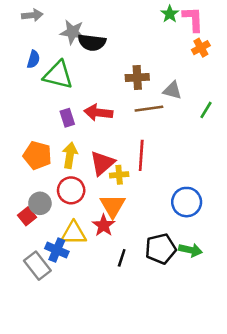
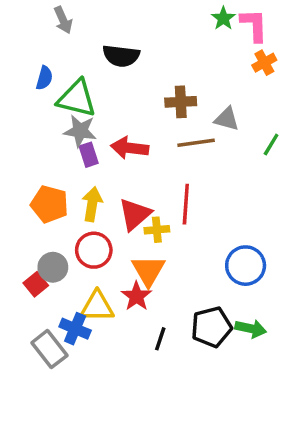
gray arrow: (32, 15) -> (63, 20), moved, turned 72
gray star: (72, 32) -> (80, 131), moved

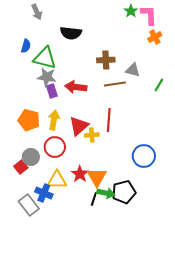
orange triangle: (148, 271) -> (97, 177), moved
green arrow: (251, 329) -> (106, 193), moved

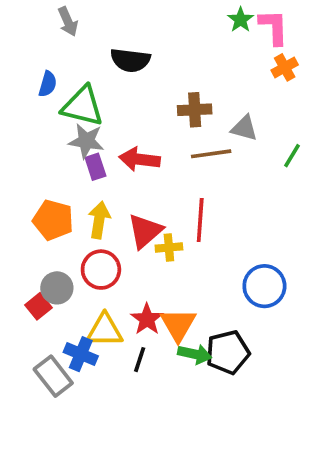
black line: (94, 199) -> (140, 360), moved

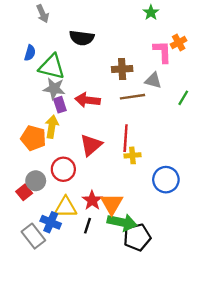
pink L-shape: (274, 27) -> (162, 52), moved
yellow arrow: (99, 220) -> (52, 127), moved
yellow cross: (169, 248) -> (132, 155), moved
black pentagon: (228, 352) -> (137, 237), moved
green arrow: (195, 354) -> (122, 222), size x1.4

